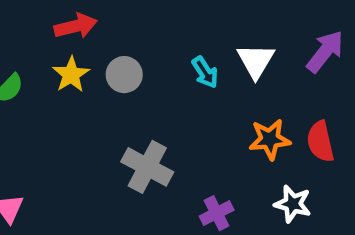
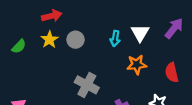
cyan arrow: (205, 72) -> (115, 39), turned 42
orange star: (270, 139) -> (137, 65), moved

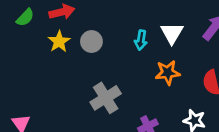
green semicircle: (19, 46) -> (25, 18), moved
gray cross: (87, 85) -> (106, 98), turned 30

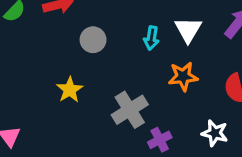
yellow star: (59, 42) -> (70, 90), moved
gray cross: (106, 98) -> (130, 110), moved

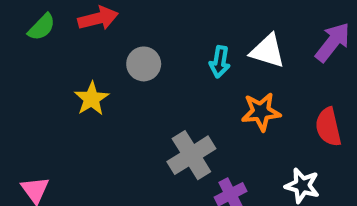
white triangle: (188, 30) -> (267, 51), turned -44
yellow star: (70, 90) -> (92, 99), moved

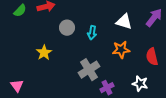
cyan arrow: (220, 62) -> (92, 33), moved
yellow star: (92, 99) -> (44, 53), moved

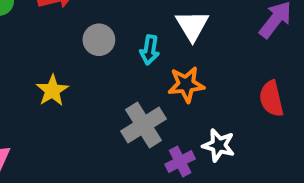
white triangle: (124, 22) -> (192, 26), moved, turned 42
orange star: (121, 50) -> (186, 84), moved
white star: (140, 84) -> (219, 145), moved

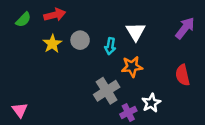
yellow star: (52, 90) -> (52, 44), moved
white star: (219, 145) -> (151, 103), turned 30

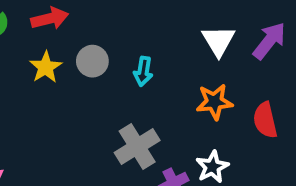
white triangle: (136, 32) -> (218, 41), moved
orange star: (132, 67) -> (214, 102), moved

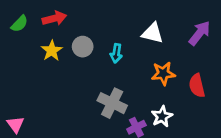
white triangle: (218, 41) -> (153, 33), moved, turned -45
gray cross: (137, 147) -> (112, 103), turned -32

